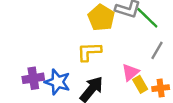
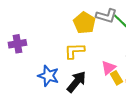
purple cross: (33, 78) -> (17, 44), moved

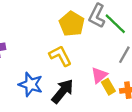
gray L-shape: (106, 16) -> (97, 16), turned 100
yellow L-shape: (74, 51) -> (60, 56), turned 65

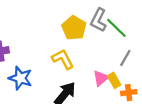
blue star: (31, 84) -> (20, 78), moved
yellow rectangle: (108, 87) -> (114, 80), moved

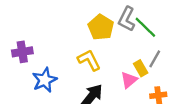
blue star: (20, 78) -> (45, 80), turned 30
yellow rectangle: (114, 80) -> (141, 68), moved

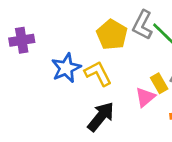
purple cross: (22, 52) -> (22, 40), moved
blue star: (45, 80) -> (66, 68), moved

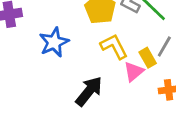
yellow L-shape: (98, 74) -> (114, 46), moved

